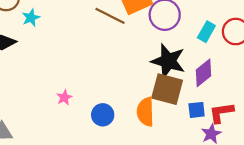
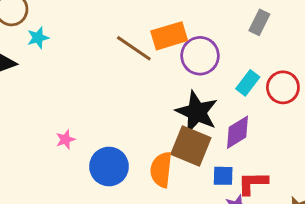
blue circle: (103, 115) -> (109, 167), size x1.4

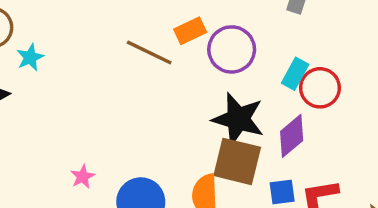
orange rectangle: (169, 36) -> (190, 31), size x0.7
red circle: (283, 87) -> (320, 88), moved

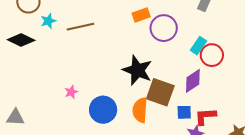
brown line: (149, 53) -> (81, 27), moved, turned -44
black star: (238, 119) -> (137, 70), moved

